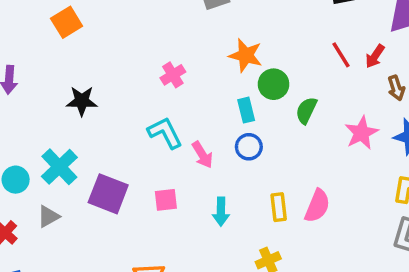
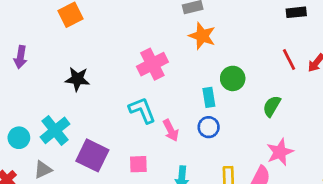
orange star: (246, 55) -> (202, 36), moved
pink cross: (173, 75) -> (152, 64), size x1.5
green semicircle: (306, 110) -> (272, 106), moved
pink star: (361, 133) -> (280, 152), moved

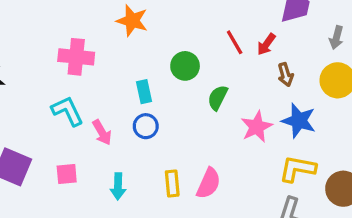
pink cross: (152, 64) -> (76, 57), turned 36
green circle: (233, 78) -> (185, 66), moved
pink star: (280, 152) -> (257, 127), moved

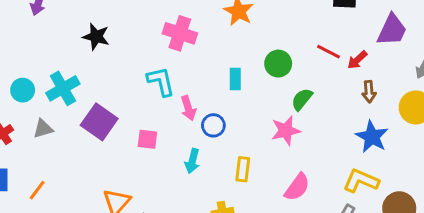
red line: (235, 42) -> (328, 52), turned -45
blue circle: (146, 126) -> (213, 125), moved
pink star: (257, 127) -> (286, 131), moved
pink semicircle: (209, 183) -> (297, 187), moved

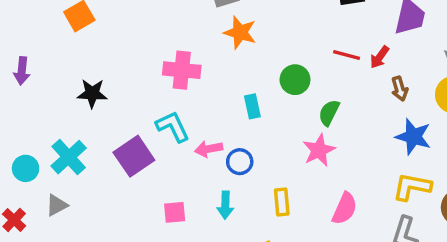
pink arrow: (188, 108) -> (209, 149), turned 110
purple square: (99, 122) -> (134, 156), moved, turned 33
pink square: (147, 139) -> (175, 212), moved

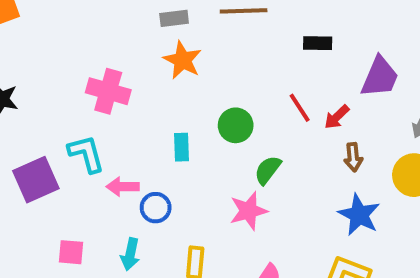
red line: (347, 55) -> (300, 108), turned 32

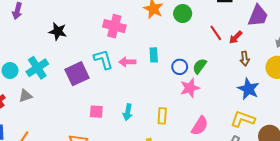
green circle: (236, 125) -> (183, 14), moved
pink arrow: (123, 187) -> (127, 62), moved
blue circle: (156, 208) -> (180, 67), moved

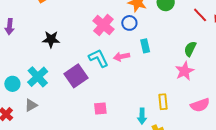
pink cross: (114, 26) -> (103, 25), turned 35
blue circle: (180, 67) -> (129, 23), moved
cyan arrow: (128, 112) -> (142, 116), moved
pink semicircle: (200, 126) -> (200, 105), turned 48

